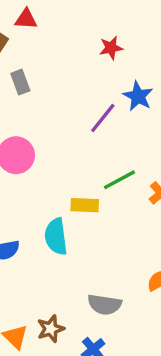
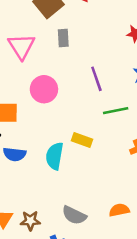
purple line: (103, 118) -> (96, 79), moved, turned -75
green line: (119, 180) -> (116, 111), moved

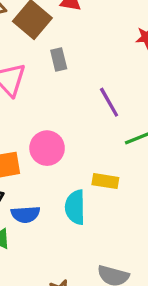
pink circle: (44, 89) -> (47, 148), moved

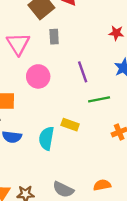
pink circle: (47, 148) -> (38, 76), moved

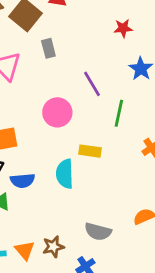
pink circle: (38, 76) -> (57, 112), moved
green line: (99, 99) -> (119, 113), turned -55

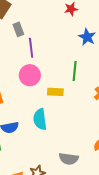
purple line: (92, 84) -> (31, 48), moved, turned 30
yellow rectangle: (90, 151) -> (55, 92), moved

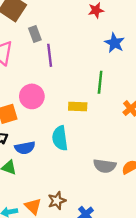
pink circle: (30, 75) -> (32, 96), moved
gray semicircle: (69, 159) -> (105, 166), moved

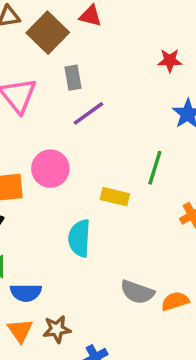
purple line: (50, 55) -> (88, 113), turned 50
blue semicircle: (25, 148) -> (26, 293), moved

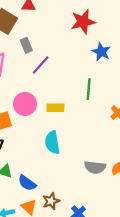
red star: (170, 61) -> (83, 22), size x1.6
yellow rectangle: (115, 197) -> (55, 108), moved
blue semicircle: (26, 293) -> (27, 183), turned 48

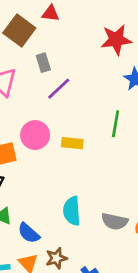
cyan semicircle: (52, 142) -> (72, 211), moved

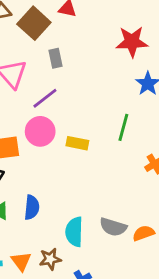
purple line: (59, 89) -> (45, 98), moved
cyan semicircle: (72, 211) -> (74, 232), moved
blue semicircle: (29, 233) -> (32, 207), moved, turned -130

